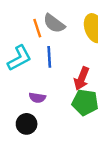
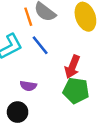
blue line: (49, 57) -> (40, 45), turned -36

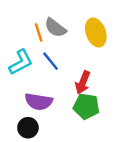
purple semicircle: (28, 86) -> (39, 102), size x1.6

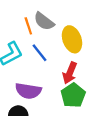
yellow ellipse: (96, 33) -> (72, 39), moved
green pentagon: (86, 106) -> (73, 95), turned 30

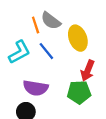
red arrow: (70, 73) -> (88, 71), moved
green pentagon: (73, 95) -> (79, 92), turned 30

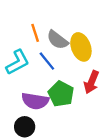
gray semicircle: (51, 21) -> (57, 40), moved
green pentagon: (79, 92) -> (61, 94), moved, turned 30

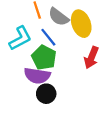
green pentagon: (61, 94) -> (44, 58), moved
black circle: (25, 127) -> (46, 94), moved

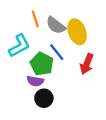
blue line: (48, 37) -> (57, 52), moved
purple semicircle: (37, 76) -> (35, 81), size x0.7

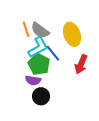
orange line: (35, 19) -> (26, 29), moved
gray semicircle: (56, 25) -> (40, 30), moved
cyan L-shape: (19, 46) -> (38, 47), moved

